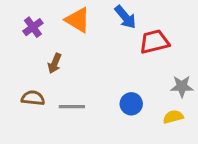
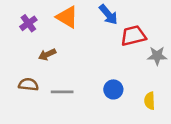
brown arrow: (55, 63) -> (47, 55), turned 42
gray star: (182, 86) -> (157, 56), moved
yellow semicircle: (173, 117) -> (150, 101), turned -77

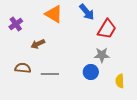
purple cross: (28, 23) -> (16, 24), moved
red trapezoid: (133, 36) -> (107, 29), turned 135
gray star: (157, 56) -> (102, 55), moved

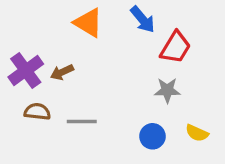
purple cross: (16, 24) -> (26, 70), moved, size x1.5
blue circle: (91, 72) -> (152, 136), moved
yellow semicircle: (120, 81) -> (197, 133), turned -64

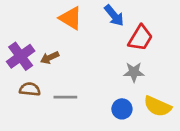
yellow semicircle: (197, 133) -> (158, 106), size x1.5

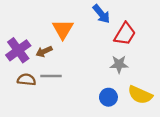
orange triangle: (71, 18) -> (63, 29), moved, turned 30
gray line: (65, 97) -> (51, 76), moved

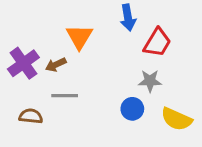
blue arrow: (101, 14) -> (128, 18), turned 30
brown semicircle: (26, 80) -> (31, 116), moved
blue circle: (108, 97) -> (132, 109), moved

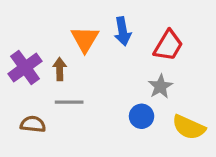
blue arrow: (128, 18) -> (123, 31), moved
brown arrow: (56, 65) -> (60, 69), turned 114
gray star: (150, 81) -> (160, 86), turned -30

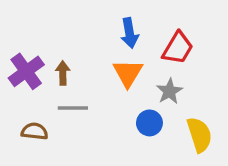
orange triangle: (85, 39) -> (128, 73), moved
yellow semicircle: (189, 127) -> (199, 135), turned -132

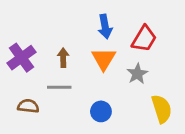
brown arrow: (63, 73) -> (63, 58), moved
blue circle: (149, 123) -> (101, 111), moved

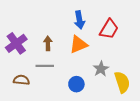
orange triangle: (104, 59) -> (78, 44), turned 36
gray star: (137, 74) -> (101, 69), moved

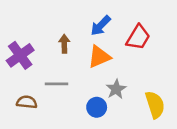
blue arrow: (79, 20) -> (101, 26), turned 54
brown arrow: (48, 43) -> (64, 44), moved
gray star: (101, 69) -> (116, 89), moved

